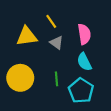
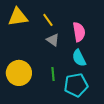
yellow triangle: (27, 36) -> (18, 17), moved
cyan pentagon: (81, 91) -> (76, 85), turned 30

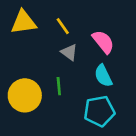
pink semicircle: (79, 32) -> (103, 42), turned -30
green line: (53, 74) -> (59, 86), moved

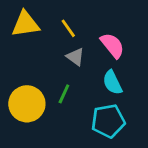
green line: (59, 86) -> (64, 94), turned 30

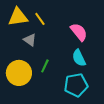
yellow line: (68, 28) -> (40, 19), moved
gray triangle: (75, 57) -> (30, 40), moved

